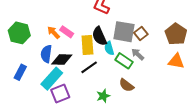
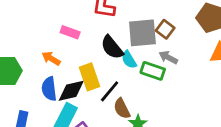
pink rectangle: (67, 32) -> (70, 32), moved
yellow rectangle: (87, 45) -> (89, 77), moved
brown semicircle: (126, 85) -> (122, 109), moved, turned 42

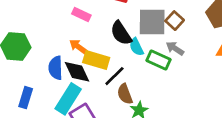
orange arrow: (51, 58) -> (78, 47), moved
yellow rectangle: (89, 77) -> (96, 60), turned -60
black diamond: (71, 91) -> (77, 72), turned 72

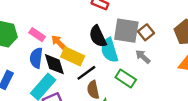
pink rectangle: (81, 14) -> (37, 35), moved
cyan semicircle: (136, 47) -> (109, 50), size x1.5
green rectangle: (159, 60) -> (126, 79), moved

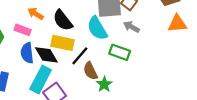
black semicircle: (98, 36) -> (63, 20), moved
orange arrow: (59, 42) -> (36, 14), moved

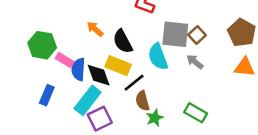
pink rectangle: (23, 30) -> (65, 60), moved
green rectangle: (120, 52) -> (196, 113), moved

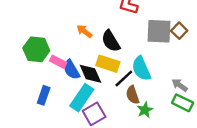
cyan semicircle: (158, 57) -> (141, 69), moved
gray arrow: (195, 62) -> (180, 85), moved
blue semicircle: (78, 69) -> (71, 70), turned -30

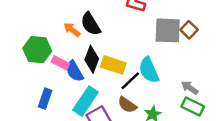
orange arrow: (84, 31) -> (72, 30), moved
black semicircle: (111, 41) -> (91, 24), moved
black diamond: (90, 74) -> (92, 59), moved, turned 45
brown semicircle: (133, 95) -> (127, 105), moved, turned -36

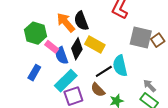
orange arrow: (72, 30) -> (66, 23), size x1.5
yellow rectangle: (113, 65) -> (95, 44), moved

